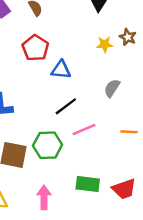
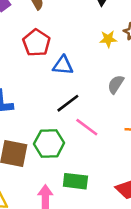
pink line: (84, 129) -> (87, 127), turned 60
green rectangle: (88, 184) -> (75, 181), moved

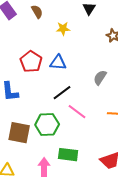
yellow star: (108, 39) -> (63, 29), moved
red pentagon: (36, 43) -> (31, 62), moved

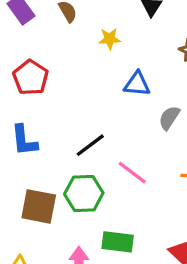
red pentagon: (31, 62) -> (31, 78), moved
blue triangle: (58, 63) -> (137, 84), moved
black line: (62, 93) -> (90, 145), moved

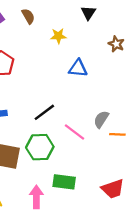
gray semicircle: (169, 118) -> (101, 119), moved

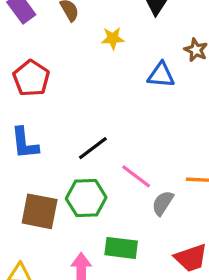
blue triangle: (78, 68) -> (161, 75), moved
gray semicircle: (101, 119) -> (163, 203), moved

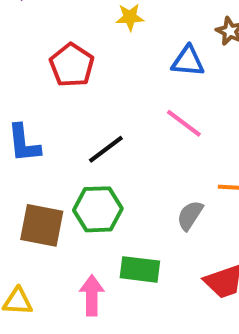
red pentagon: (31, 78) -> (72, 65), moved
pink line: (136, 176) -> (184, 123), moved

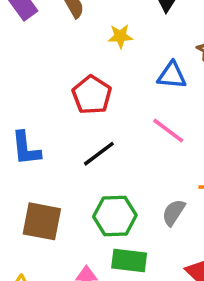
red pentagon: (72, 65) -> (92, 95), moved
green hexagon: (98, 209) -> (115, 216), moved

